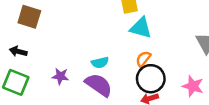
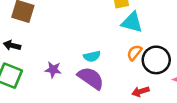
black circle: (151, 79) -> (156, 60), moved

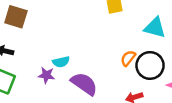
cyan triangle: (132, 22) -> (155, 28), moved
cyan semicircle: (92, 56) -> (61, 62), moved

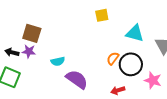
brown square: (16, 17) -> (32, 33), moved
purple star: (46, 75) -> (29, 51), moved

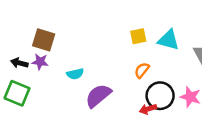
yellow square: (102, 15) -> (138, 36), moved
black circle: (131, 64) -> (160, 96), moved
purple semicircle: (77, 79) -> (98, 96), turned -75

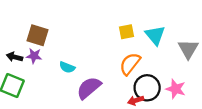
cyan triangle: (169, 40) -> (155, 35), turned 35
orange semicircle: (142, 70) -> (130, 64), size x1.5
cyan semicircle: (75, 74) -> (67, 67), turned 35

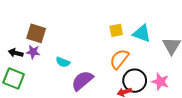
cyan triangle: (155, 35) -> (142, 33), turned -30

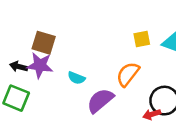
purple star: (33, 52) -> (40, 65), size x1.5
orange semicircle: (119, 59) -> (128, 74), moved

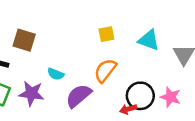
yellow square: (142, 39) -> (106, 34), moved
purple star: (40, 65) -> (31, 93), moved

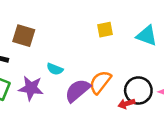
orange semicircle: (105, 70) -> (100, 82), moved

